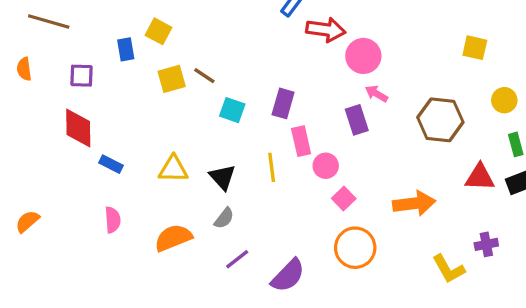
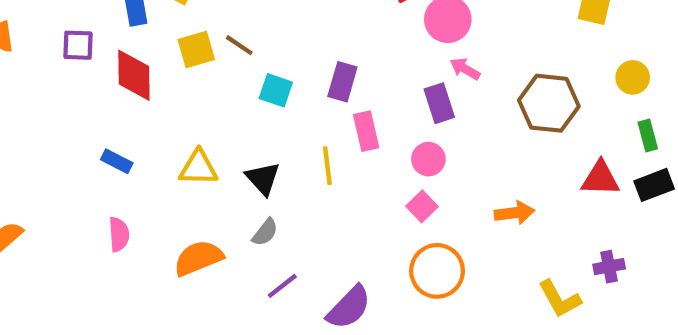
red diamond: (78, 128) -> (134, 75), moved
pink circle: (326, 166) -> (428, 159), moved
orange arrow: (414, 203) -> (514, 213), size x0.7

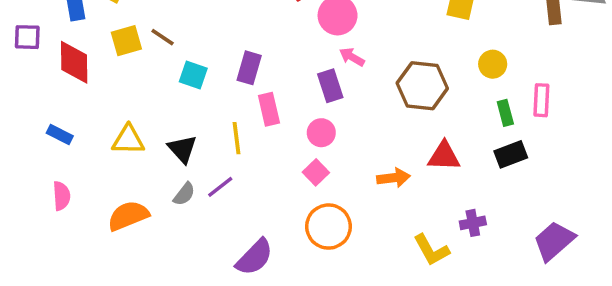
red triangle: (600, 178) -> (444, 156), moved
purple line: (282, 286) -> (220, 187), moved

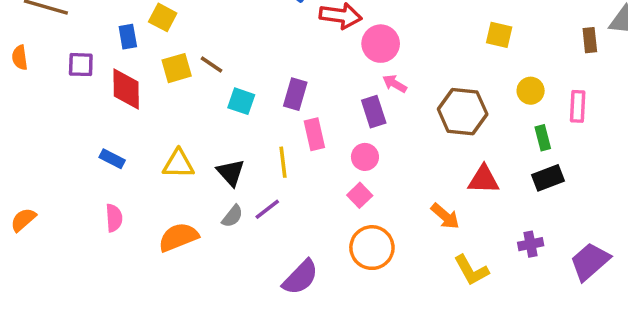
pink rectangle: (541, 100) -> (578, 106), moved
orange arrow: (393, 178) -> (445, 216), moved, turned 48
purple cross: (473, 223) -> (531, 244), moved

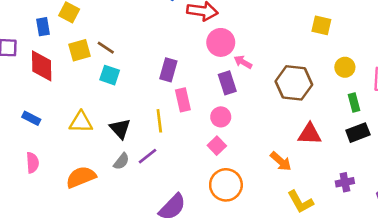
pink circle: (381, 44) -> (221, 42), moved
cyan square: (241, 101) -> (110, 75), moved

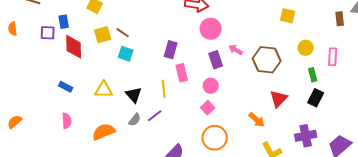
blue rectangle: (43, 27) -> (64, 22), moved
pink arrow: (243, 62) -> (236, 50), moved
black rectangle: (358, 133) -> (316, 98), turned -42
red triangle: (310, 134) -> (279, 99), turned -48
purple cross: (345, 182) -> (306, 136), size x1.5

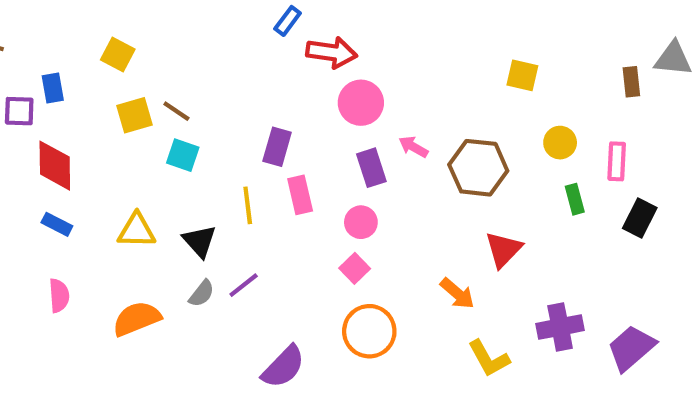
red diamond: (74, 47) -> (55, 166), moved
yellow line: (164, 89) -> (248, 205), moved
black rectangle: (316, 98) -> (640, 218), moved

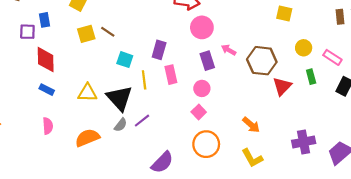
cyan square: (183, 155) -> (125, 60), moved
pink rectangle: (617, 161) -> (332, 57), turned -60
black triangle: (200, 241) -> (119, 98), size x1.5
red triangle: (503, 249) -> (282, 86), moved
yellow L-shape: (489, 358) -> (252, 158), moved

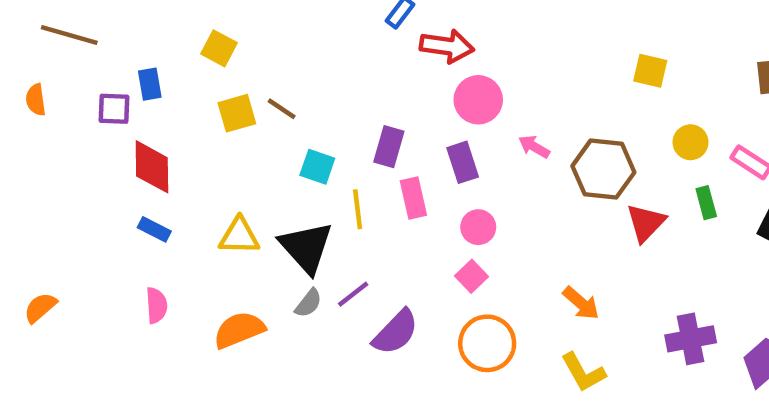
purple rectangle: (207, 61) -> (463, 162), moved
purple semicircle: (162, 162) -> (396, 332), moved

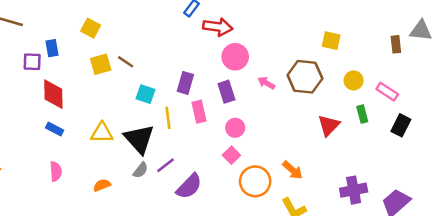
brown hexagon: (603, 169) -> (305, 77), moved
orange semicircle: (239, 330) -> (102, 185), size x0.6
orange circle: (487, 343) -> (255, 181), moved

